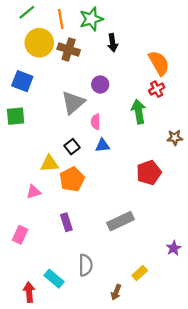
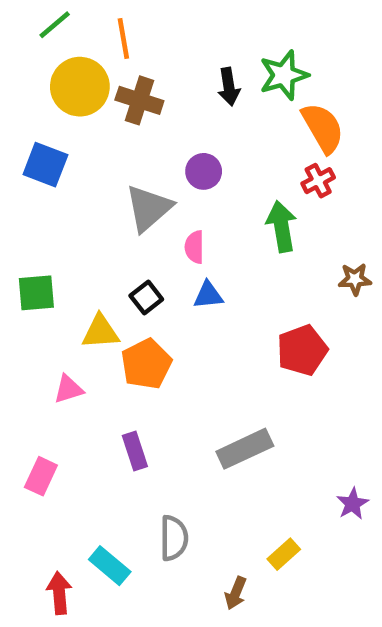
green star: (91, 19) -> (284, 75), moved
green square: (16, 116) -> (36, 293), moved

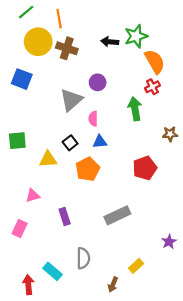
black arrow: (229, 87) -> (110, 42), turned 105
orange pentagon: (146, 364) -> (88, 169), moved
pink triangle: (68, 389) -> (33, 196), moved

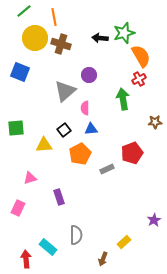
gray rectangle: (117, 215) -> (107, 169), moved, size x0.6

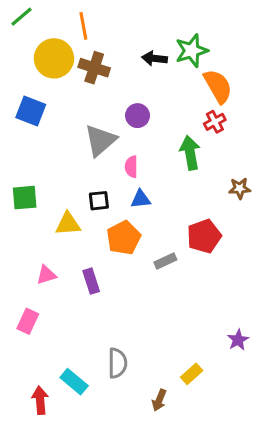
green line: (24, 11) -> (22, 17), moved
black square: (64, 130) -> (99, 201), turned 32
purple rectangle: (59, 197) -> (91, 281), moved

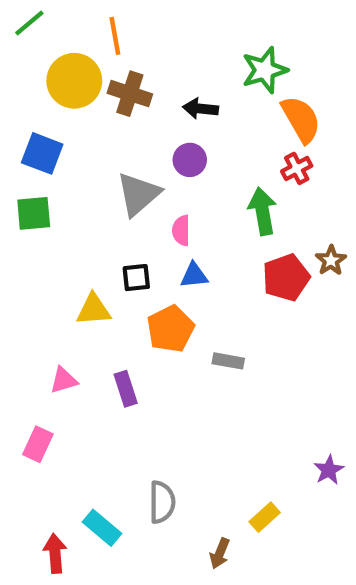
black arrow: (155, 58) -> (200, 109), moved
brown star: (240, 188) -> (331, 260), turned -30
green square: (25, 198) -> (34, 213), moved
red pentagon: (204, 236) -> (286, 278), moved
gray rectangle: (165, 261) -> (228, 361), turned 35

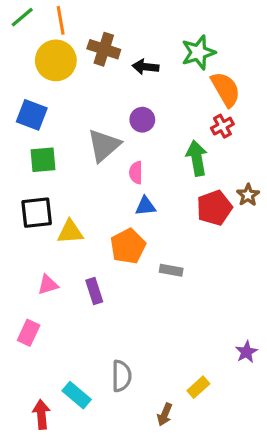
orange line: (115, 36) -> (61, 20), moved
brown cross: (130, 94) -> (104, 49), moved
black arrow: (200, 109) -> (146, 67), moved
green square: (34, 213) -> (43, 160), moved
black square: (136, 278) -> (37, 213), moved, size x1.5

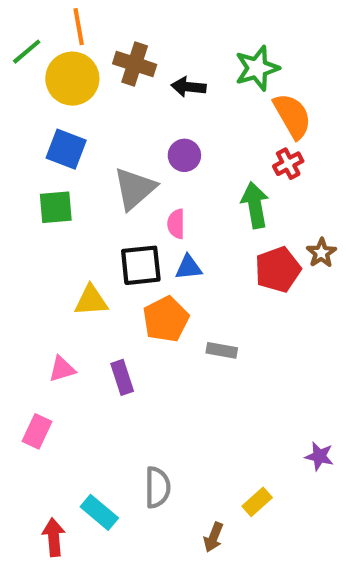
green line: (22, 17) -> (27, 52), moved
blue square: (32, 115) -> (66, 149), moved
black square: (37, 213) -> (141, 265), moved
purple star: (246, 352) -> (319, 456), turned -30

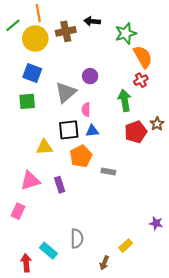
brown cross: (135, 64) -> (66, 31), turned -30
black arrow: (189, 87) -> (92, 21), moved
pink triangle: (62, 369) -> (30, 181), size x1.5

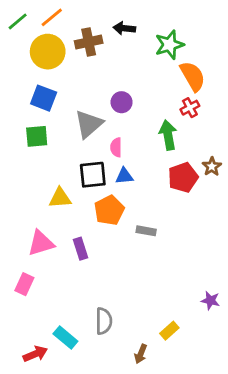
orange line: (38, 13) -> (52, 17), turned 60
green line: (13, 25) -> (18, 21), moved
red arrow: (26, 263) -> (35, 354), turned 72

